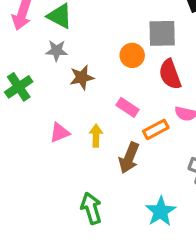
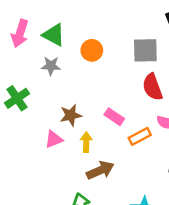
orange circle: (132, 55) -> (92, 50), moved
brown star: (82, 77) -> (71, 115), moved
brown arrow: (129, 158) -> (100, 170), moved, turned -136

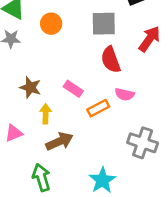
brown star: (71, 115) -> (30, 87), turned 30
pink triangle: (54, 139) -> (14, 133), moved

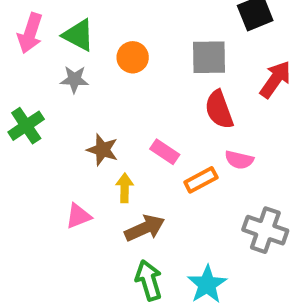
green arrow: (41, 177) -> (149, 280), moved

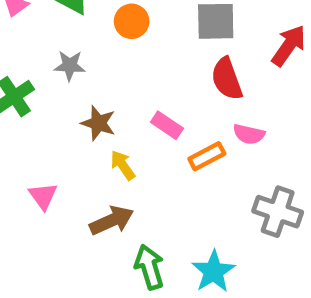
gray star: (74, 79) -> (70, 66), moved
yellow arrow: (125, 188) -> (123, 165), turned -36
pink triangle: (78, 216) -> (43, 196), moved, turned -44
brown arrow: (145, 228) -> (112, 220), moved

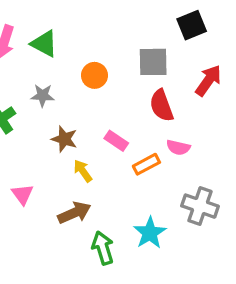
orange circle: (132, 21) -> (94, 75), moved
cyan star: (213, 271) -> (150, 233), moved

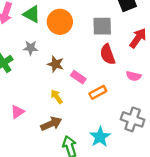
orange circle: (94, 75) -> (60, 22), moved, size x1.5
brown star: (64, 139) -> (56, 64), moved
pink semicircle: (178, 147) -> (134, 76), moved
pink triangle: (22, 194) -> (18, 112), turned 32

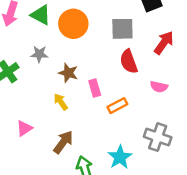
pink rectangle: (78, 77) -> (95, 88), turned 40
yellow arrow: (57, 97) -> (61, 102), moved
brown arrow: (51, 124) -> (63, 142), turned -30

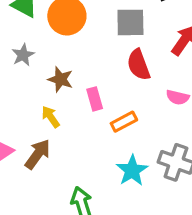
gray star: (39, 54) -> (23, 55), turned -30
brown arrow: (63, 142) -> (38, 154), moved
cyan star: (120, 157) -> (132, 171), moved

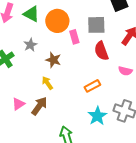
pink rectangle: (95, 99) -> (74, 37), moved

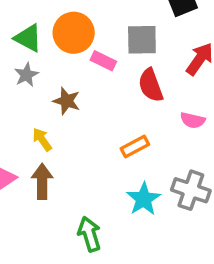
green triangle: (31, 14) -> (28, 38), moved
pink rectangle: (74, 37) -> (103, 61), turned -48
yellow arrow: (47, 83) -> (42, 139), moved
brown arrow: (39, 106) -> (42, 181), turned -36

